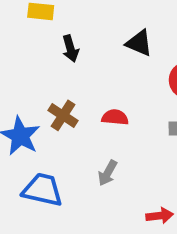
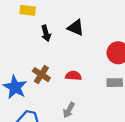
black triangle: (139, 43) -> (76, 28), moved

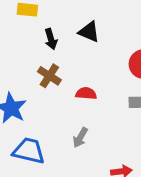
brown cross: (41, 75) -> (49, 76), moved

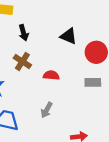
black triangle: (89, 32) -> (69, 36), moved

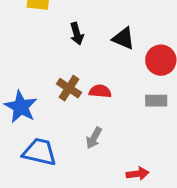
black arrow: (24, 33) -> (77, 34), moved
brown cross: (22, 62) -> (69, 88), moved

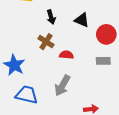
brown cross: (69, 88) -> (46, 42), moved
gray arrow: (94, 138) -> (62, 86), size x1.5

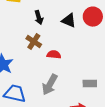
red circle: (106, 34) -> (93, 17), moved
gray rectangle: (103, 61) -> (90, 84), moved

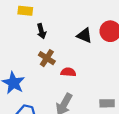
black arrow: (39, 18) -> (41, 31), moved

